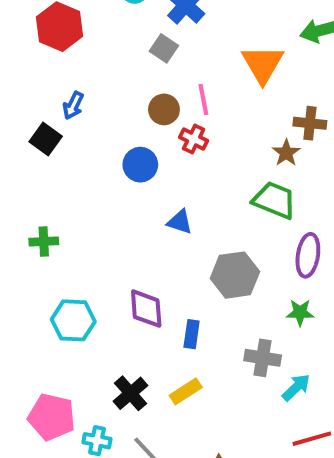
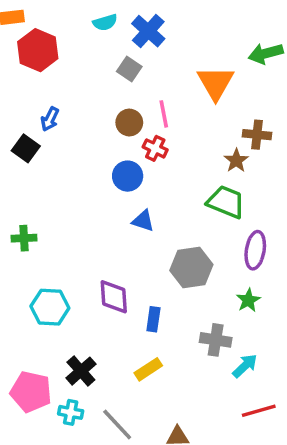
blue circle: (140, 165) -> (128, 176), moved
green star: (300, 313) -> (248, 300), turned -30
black cross: (130, 393) -> (81, 371), moved

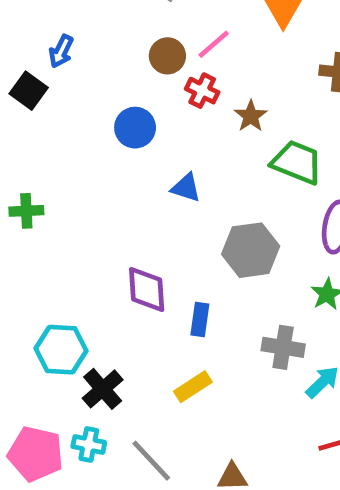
pink line: (164, 114) -> (214, 44), turned 60
brown star: (236, 160) -> (251, 116), moved
blue circle: (128, 176) -> (135, 128), moved
cyan hexagon: (50, 307) -> (61, 350), moved
pink pentagon: (31, 392) -> (36, 454), moved

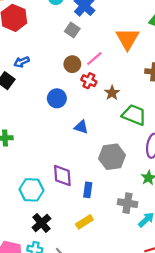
blue arrow: (61, 51) -> (22, 62), turned 40
cyan hexagon: (61, 350) -> (32, 190), moved

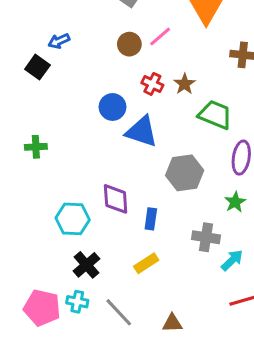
red cross: (89, 81) -> (152, 84), moved
blue circle: (57, 98) -> (112, 107), moved
blue triangle: (81, 127) -> (142, 131), size x1.6

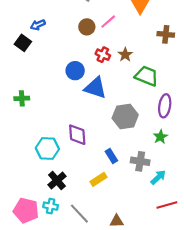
blue rectangle: (151, 219) -> (111, 156), moved, turned -40

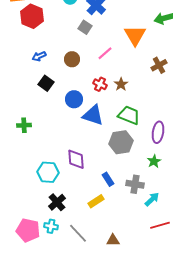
brown circle: (87, 27) -> (72, 59), moved
brown cross: (166, 34) -> (159, 65), turned -35
black square: (23, 43) -> (46, 83), moved
green trapezoid: (147, 76) -> (129, 115), moved

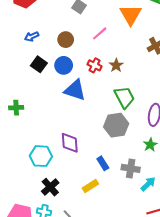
blue circle: (74, 99) -> (64, 65), moved
blue triangle: (93, 115) -> (75, 90), moved
green trapezoid: (129, 115) -> (124, 97), turned 40

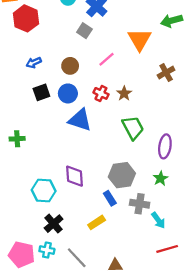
black square: (39, 64) -> (41, 92), turned 35
gray hexagon: (116, 125) -> (122, 175), moved
cyan arrow: (148, 184) -> (158, 220), turned 98

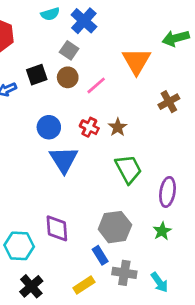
brown circle: (70, 66) -> (68, 77), moved
black square: (41, 92) -> (37, 75), moved
blue triangle: (80, 120) -> (64, 160), turned 40
gray cross: (140, 204) -> (124, 273), moved

